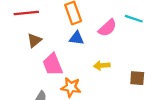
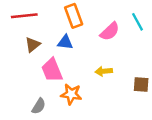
cyan line: (134, 19) -> (137, 22), turned 42
blue triangle: (77, 38) -> (65, 42), moved

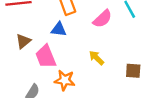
brown triangle: (33, 45) -> (23, 41), moved
yellow arrow: (104, 71) -> (97, 58), turned 49

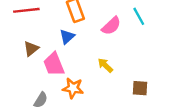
blue triangle: (59, 29) -> (67, 37), turned -49
brown square: (133, 71) -> (140, 88), moved

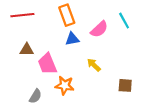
blue triangle: (67, 37) -> (72, 39), moved, turned 32
brown triangle: (31, 49) -> (27, 50), turned 40

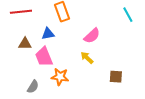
cyan line: (124, 21) -> (128, 15), moved
pink semicircle: (99, 29) -> (92, 36), moved
blue triangle: (72, 39) -> (48, 34), moved

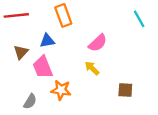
brown triangle: (25, 44) -> (21, 52), turned -48

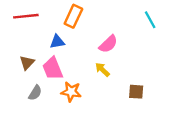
orange rectangle: (63, 15) -> (73, 16), turned 45
brown triangle: (21, 52) -> (27, 63), moved
gray semicircle: (30, 101) -> (35, 93), moved

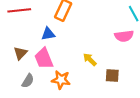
pink semicircle: (108, 44) -> (124, 36), moved, turned 36
brown square: (136, 92) -> (112, 76), moved

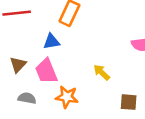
brown square: (112, 76) -> (129, 102), moved
gray semicircle: (28, 81) -> (27, 98), turned -112

